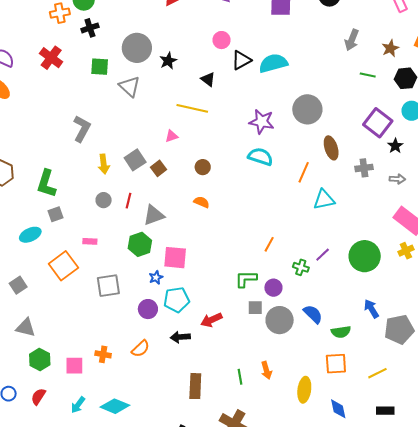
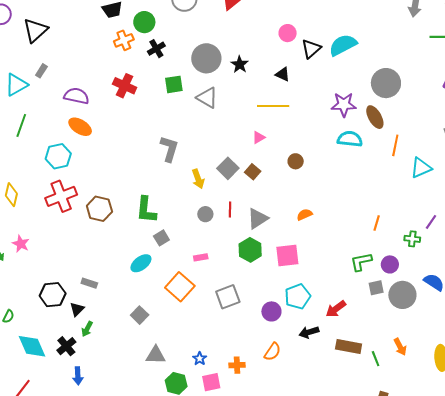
brown ellipse: (331, 148) -> (375, 117), moved
orange semicircle: (202, 202) -> (305, 215), moved, turned -35
blue star: (156, 277) -> (200, 359), moved
brown rectangle: (195, 386) -> (349, 346), moved, turned -70

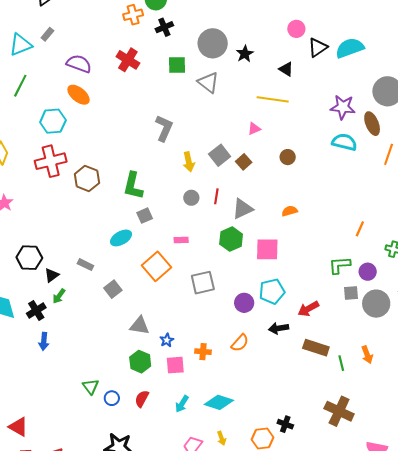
gray rectangle: (89, 283) -> (85, 265), moved
gray triangle: (156, 355) -> (140, 326), moved

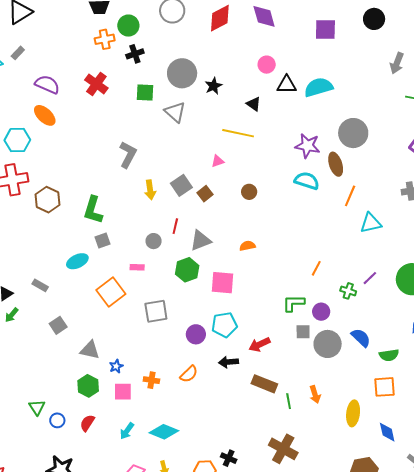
black triangle: (318, 48) -> (287, 85), turned 30
gray circle: (191, 198) -> (154, 241), moved
gray square: (113, 289) -> (58, 325), moved

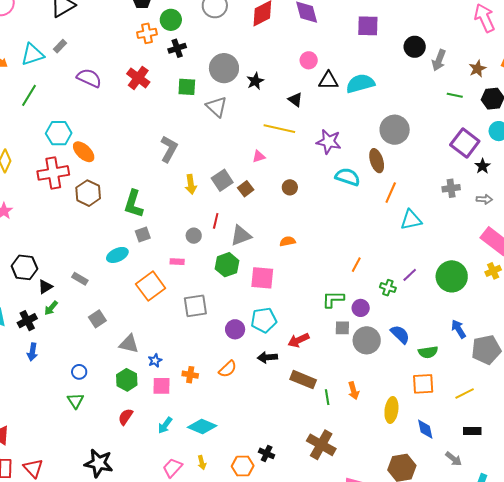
black circle: (374, 19) -> (415, 47), moved
orange ellipse: (45, 115) -> (84, 152), moved
purple star: (308, 146) -> (329, 142), moved
blue circle: (57, 420) -> (79, 372), moved

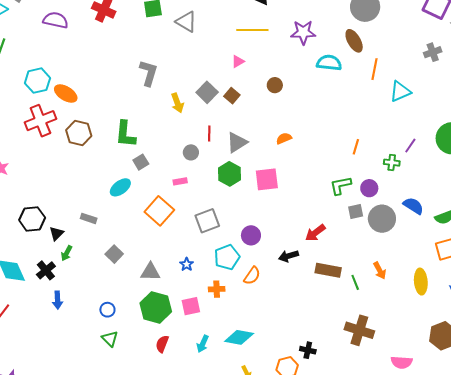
cyan pentagon: (264, 320) -> (227, 257), moved
blue star: (155, 360) -> (187, 264), moved
green hexagon: (127, 380) -> (156, 307), size x1.4

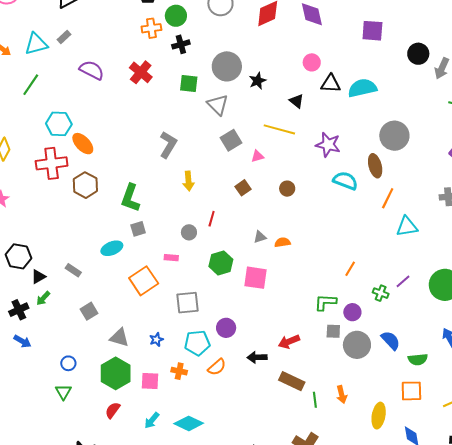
gray square: (207, 92) -> (231, 140), moved
gray triangle: (237, 142) -> (260, 237), moved, size x0.6
blue arrow: (57, 300) -> (22, 341), turned -72

